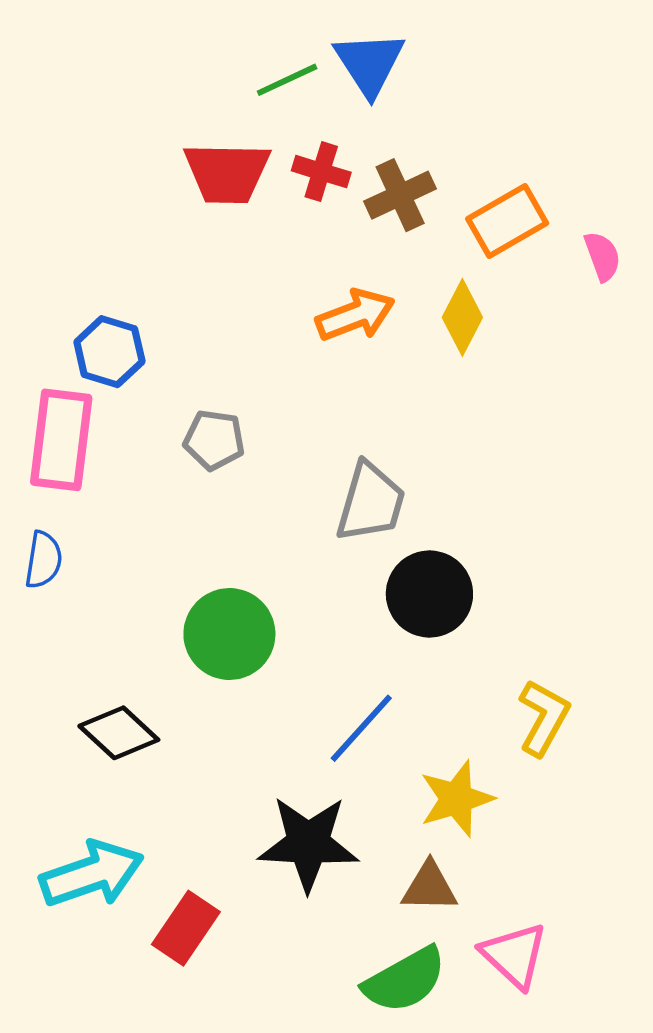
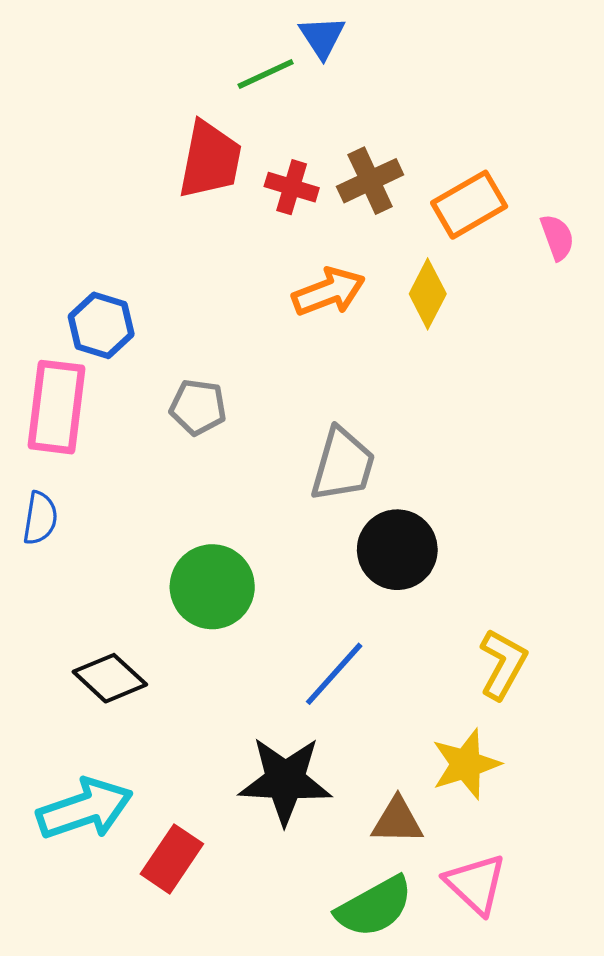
blue triangle: (369, 63) -> (322, 37), moved, size x0.7
red cross: (321, 172) -> (292, 187), moved
red trapezoid: (227, 173) -> (210, 160), turned -80
yellow star: (457, 799) -> (466, 764), moved

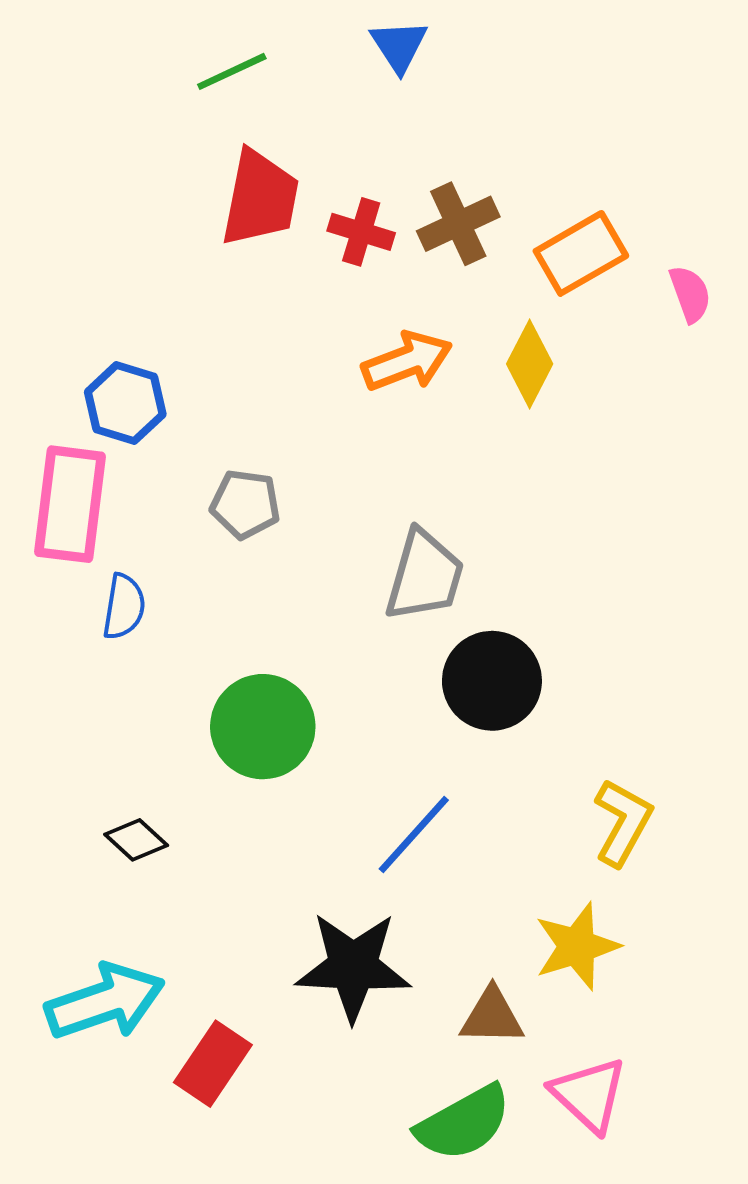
green line: (266, 74) -> (232, 71), moved
blue semicircle: (40, 518) -> (124, 607), moved
black diamond: (110, 678) -> (136, 840), size x0.7

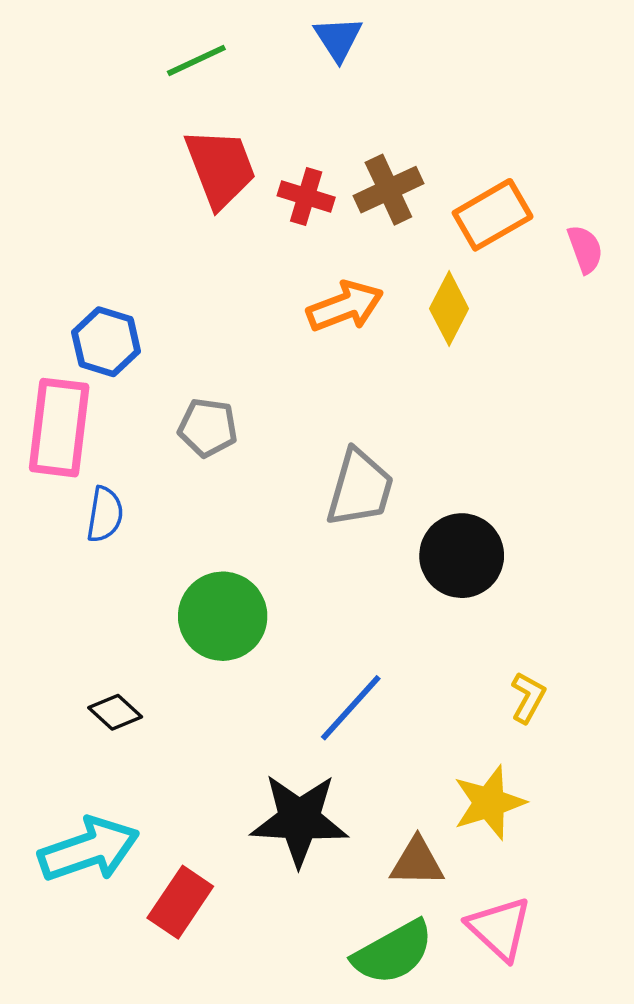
red trapezoid: (260, 198) -> (220, 168), turned -32
black circle: (492, 681) -> (462, 556), moved
yellow L-shape: (623, 822) -> (528, 697), size x0.7

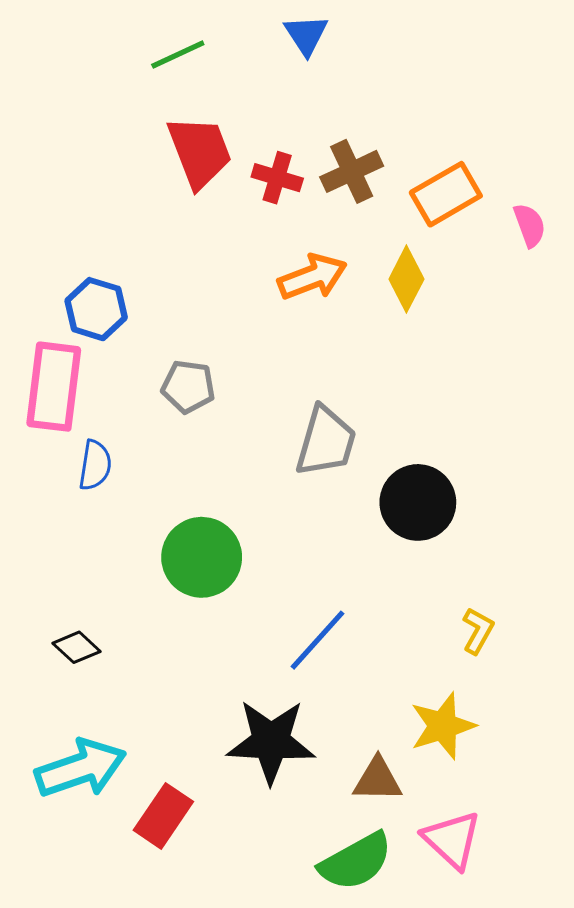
black diamond: (115, 712) -> (76, 647), moved

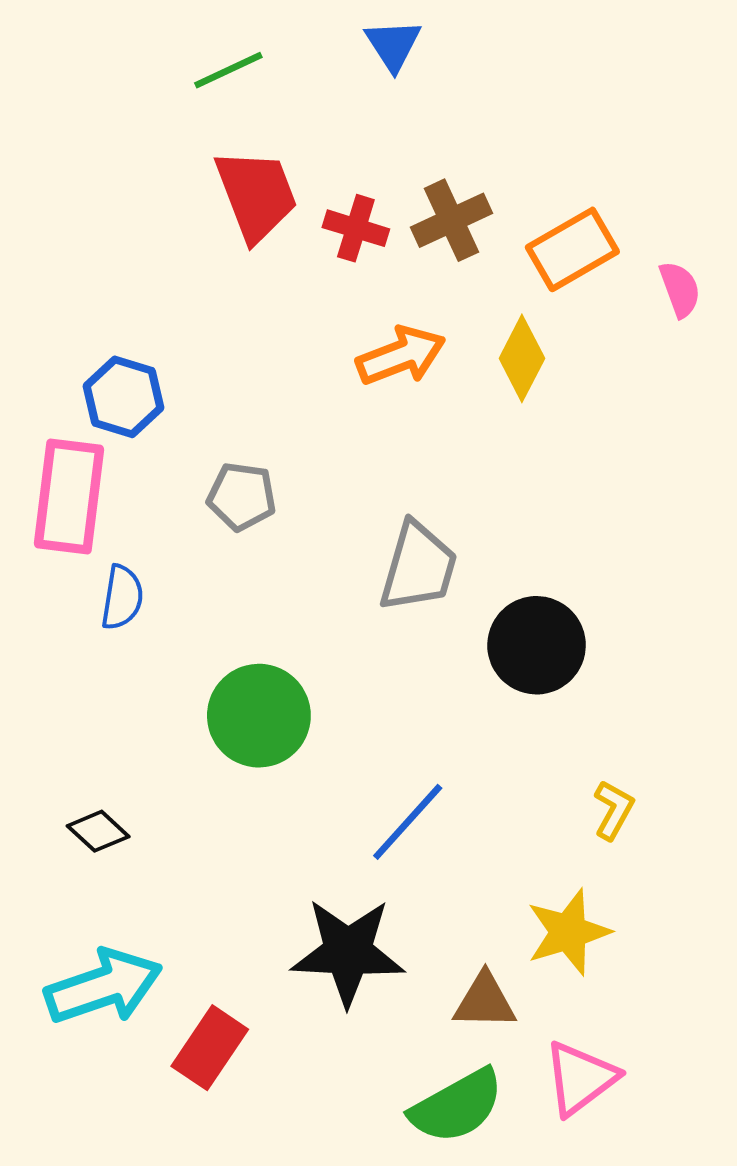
pink triangle: (452, 840) -> (580, 1078), turned 40

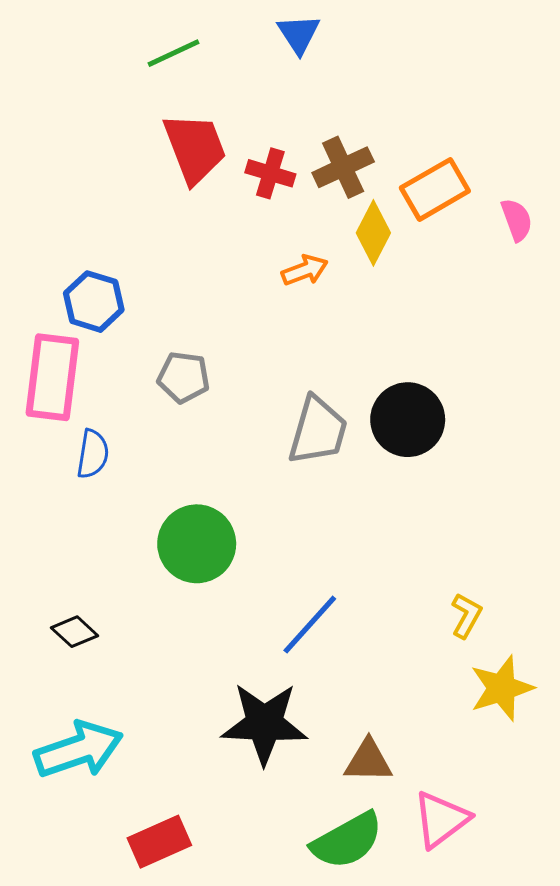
orange arrow: (401, 356) -> (305, 270), size x0.7
yellow diamond: (522, 358) -> (373, 233), moved
black circle: (537, 645) -> (408, 420), moved
yellow star: (568, 932) -> (502, 688), moved
red rectangle: (210, 1048) -> (159, 842), moved, turned 32

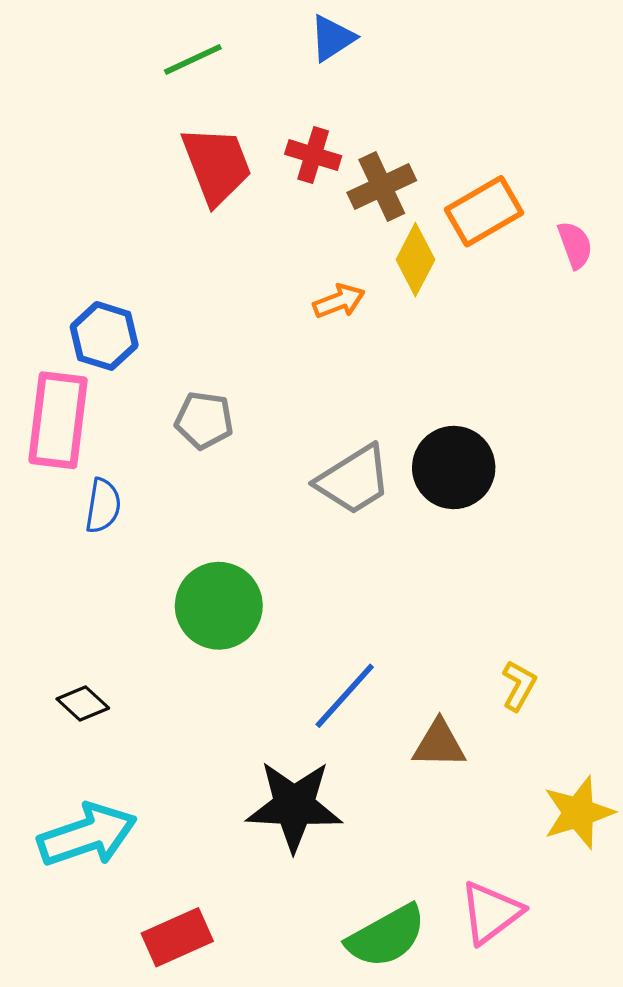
blue triangle: (299, 34) -> (332, 38), turned 30
red cross: (270, 173) -> (313, 155), moved
gray trapezoid: (318, 431) -> (354, 480), turned 42
yellow star: (502, 688) -> (578, 813), moved
brown triangle: (368, 761) -> (439, 744), moved

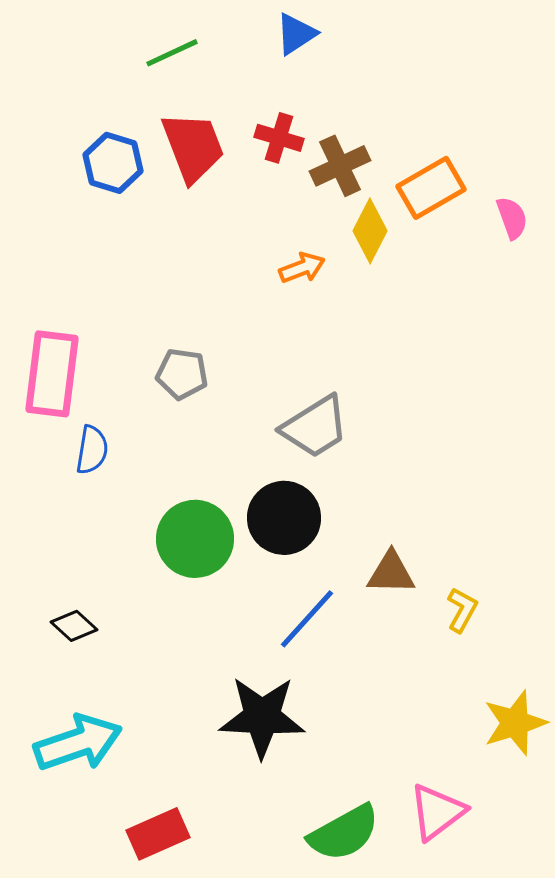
blue hexagon: (104, 336) -> (113, 163), moved
black circle: (454, 467) -> (284, 518), moved
brown triangle: (439, 744) -> (391, 573), moved

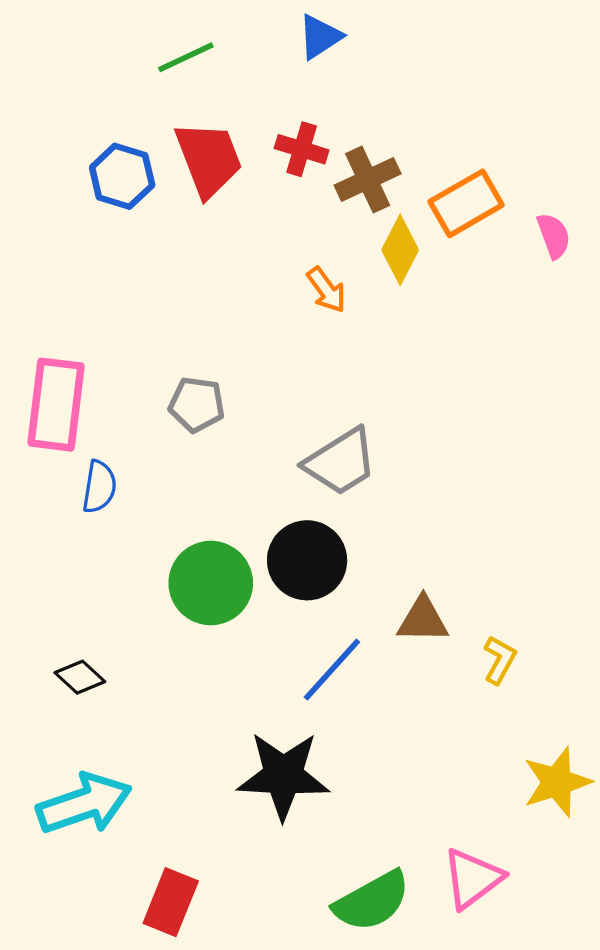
orange arrow: (302, 268) -> (327, 290), turned 75
red rectangle: (158, 834) -> (171, 902), turned -44

